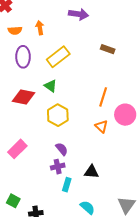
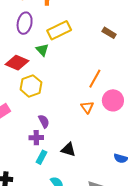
green triangle: (50, 86) -> (42, 50), moved
yellow hexagon: (58, 115) -> (31, 86), moved

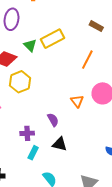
yellow rectangle: (59, 30) -> (52, 39), moved
orange line: (95, 79) -> (87, 60), moved
purple semicircle: (44, 121) -> (53, 120), moved

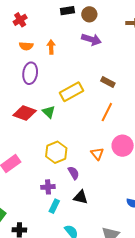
brown rectangle: (96, 26) -> (108, 82), moved
green triangle: (30, 45) -> (49, 112), moved
yellow hexagon: (20, 82) -> (56, 152), moved

